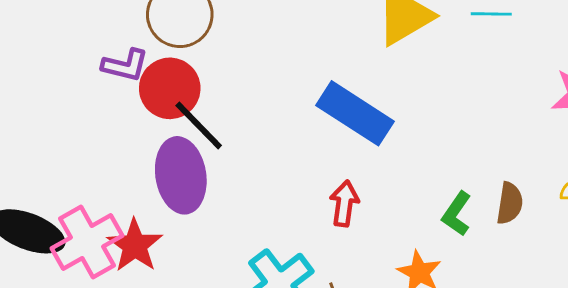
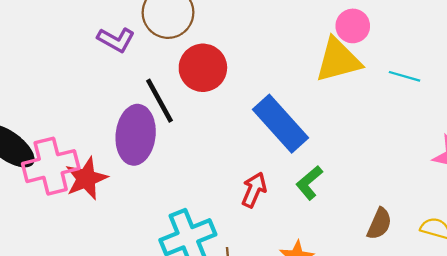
red circle: (170, 88) -> (203, 68), moved
green L-shape: (457, 214) -> (309, 183), moved

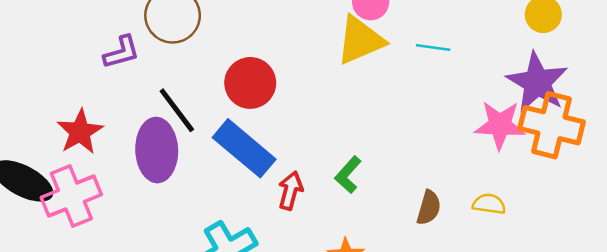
purple L-shape: (116, 40) -> (122, 52), turned -36
red circle: (203, 68) -> (250, 83), moved
blue rectangle: (281, 124) -> (244, 148), moved
red star: (86, 178) -> (80, 132), moved

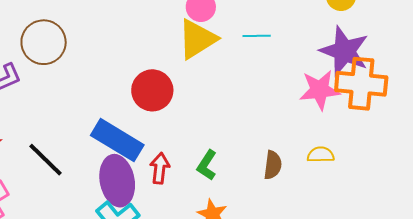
red circle: (250, 83) -> (152, 90), moved
black line: (177, 110) -> (46, 160), moved
purple ellipse: (157, 150) -> (117, 181), moved
green L-shape: (348, 175) -> (207, 165), moved

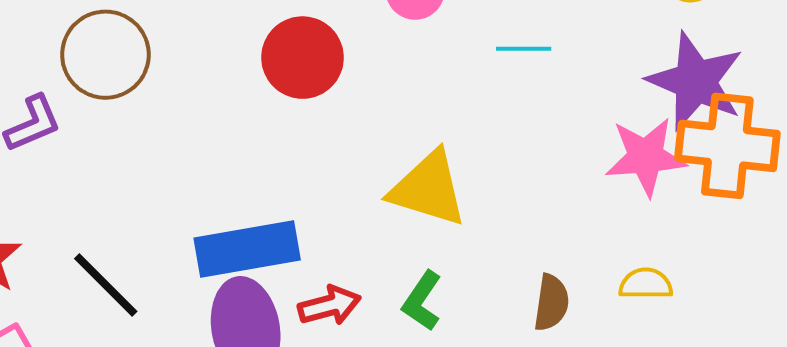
yellow triangle: (197, 39) -> (428, 189), moved, turned 48
red circle: (152, 90) -> (303, 58), moved
blue rectangle: (117, 140) -> (247, 249), turned -42
red arrow: (160, 168) -> (329, 306), turned 68

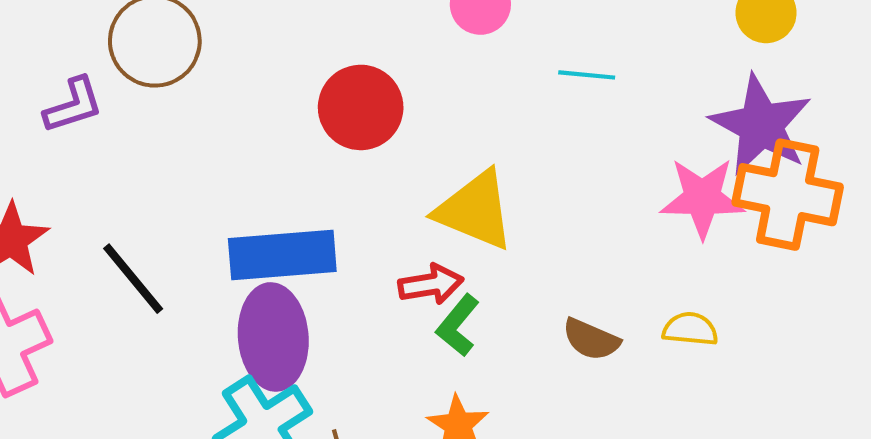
red circle: (303, 58) -> (361, 107), moved
brown semicircle: (551, 303) -> (591, 339), turned 100
red arrow: (329, 306) -> (431, 284), moved

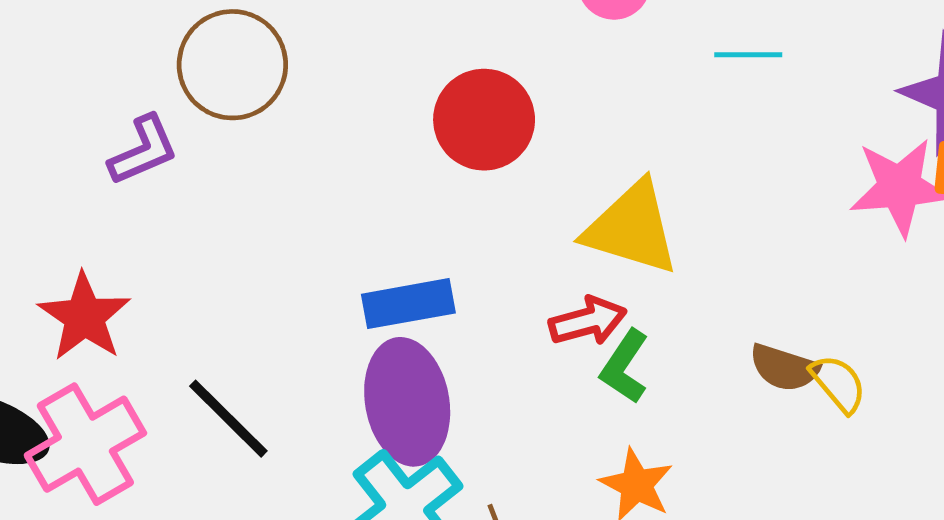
blue rectangle: (282, 255) -> (408, 304), size x0.7
black line: (133, 279) -> (228, 419), moved
yellow semicircle: (690, 329) -> (838, 384), moved, turned 50

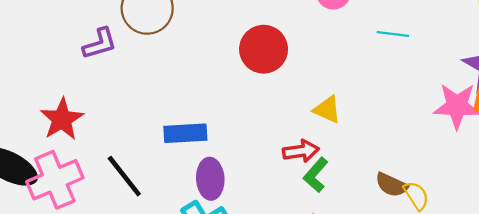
yellow triangle: (632, 228) -> (327, 109), size x0.6
blue rectangle: (408, 304) -> (185, 133), moved
purple ellipse: (407, 402) -> (210, 179), size x0.7

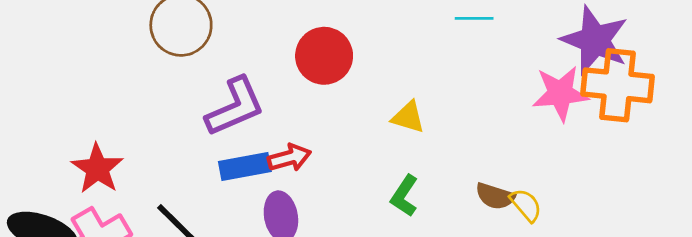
purple L-shape: (100, 44) -> (235, 107), moved, size x1.5
red arrow: (301, 151) -> (289, 158), moved

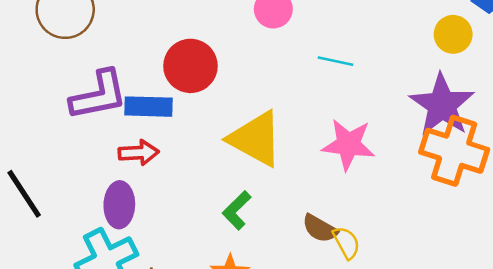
pink star: (560, 93) -> (348, 144), moved
yellow triangle: (408, 117) -> (256, 139), size x1.8
blue rectangle: (245, 166) -> (149, 107), moved

